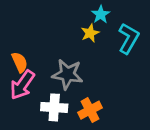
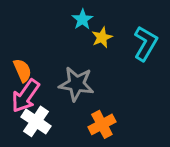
cyan star: (101, 14) -> (82, 19), moved
white cross: (54, 107) -> (36, 121), moved, turned 30

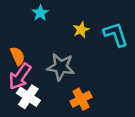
cyan star: (82, 19) -> (40, 13), moved
cyan L-shape: (145, 43) -> (116, 34), turned -48

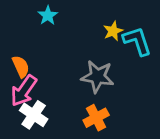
yellow star: (81, 30) -> (113, 31), moved
gray star: (61, 67) -> (97, 77), moved

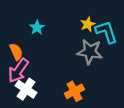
cyan star: (48, 15) -> (37, 28), moved
gray star: (97, 77) -> (90, 52), moved

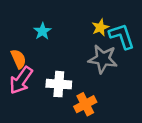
white cross: (26, 89) -> (59, 84), moved, turned -30

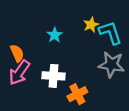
cyan star: (42, 31) -> (55, 35), moved
gray star: (103, 59) -> (111, 65), moved

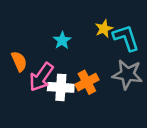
pink arrow: (19, 72) -> (41, 77), moved
orange cross: (77, 94) -> (87, 82), moved

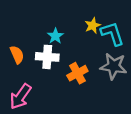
pink arrow: (41, 77) -> (20, 96), moved
white cross: (61, 87) -> (47, 57), moved

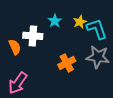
cyan star: (55, 36) -> (55, 21), moved
white cross: (47, 57) -> (33, 36), moved

